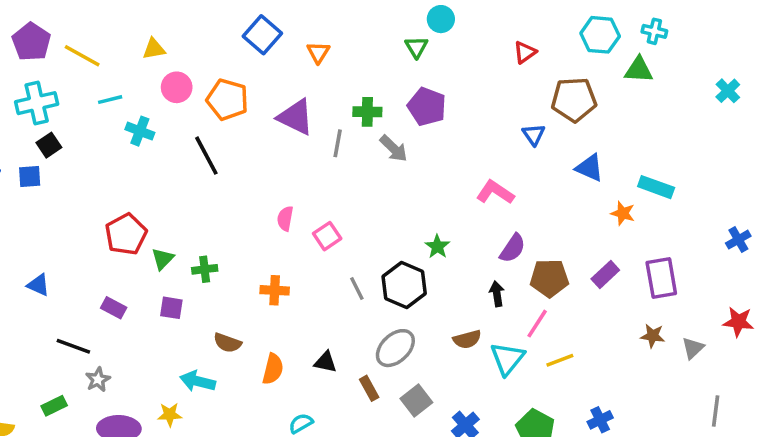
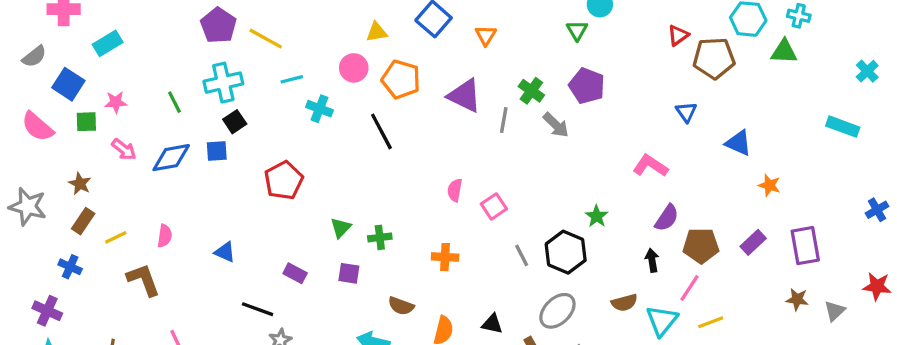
yellow triangle: (154, 49) -> (377, 32), moved
brown pentagon: (574, 100) -> (714, 58), moved
green cross: (367, 112) -> (531, 91), turned 35
cyan rectangle: (656, 187) -> (843, 127), moved
red pentagon: (126, 234) -> (284, 180), moved

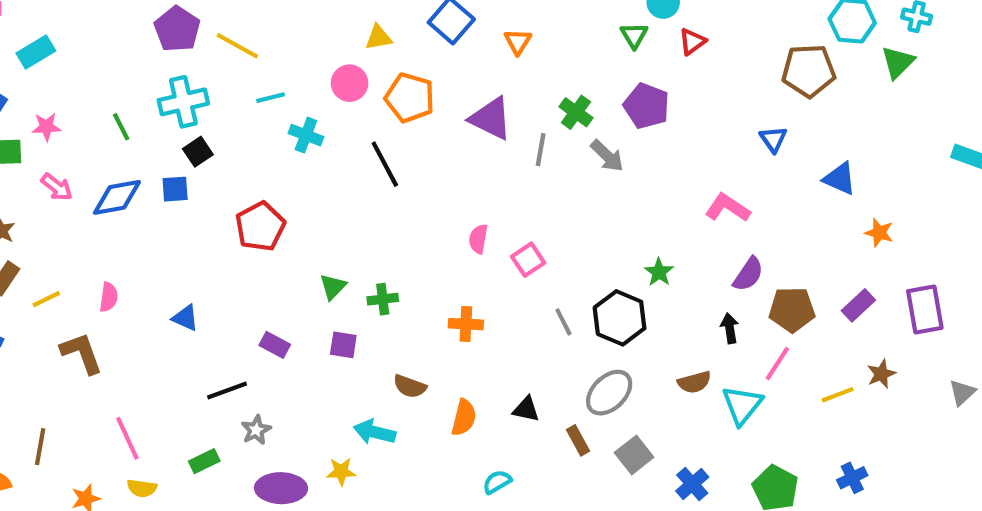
red triangle: (678, 35) -> (692, 42), moved
green triangle: (784, 52) -> (898, 62), turned -48
brown star: (797, 299) -> (881, 374), moved, turned -30
black line: (258, 309) -> (227, 391), turned -40
yellow line: (711, 322) -> (838, 395), moved

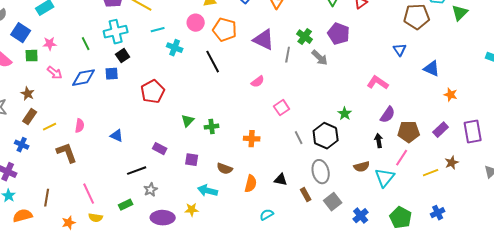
pink semicircle: (478, 239) -> (258, 82), moved, turned -136
purple square: (343, 345) -> (192, 160), moved
gray ellipse: (609, 393) -> (321, 172), turned -60

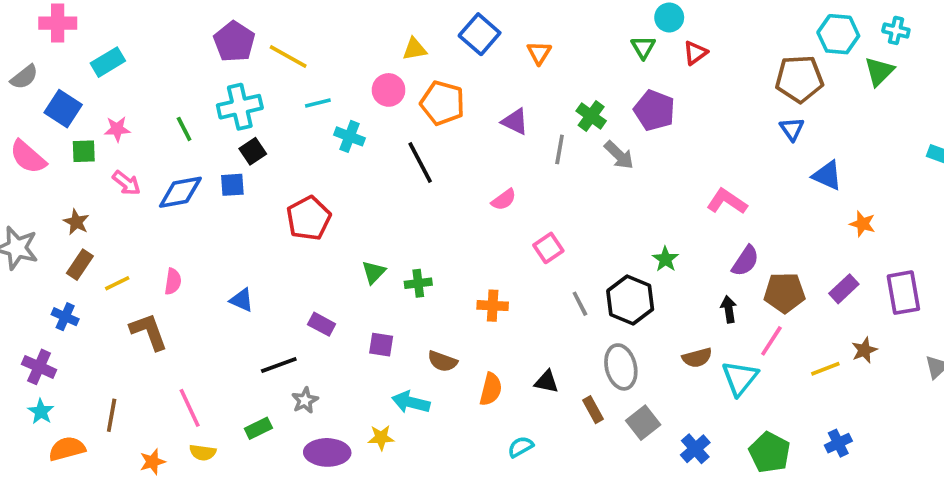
purple triangle: (264, 40) -> (515, 122), size x0.7
blue triangle: (400, 50) -> (792, 129), moved

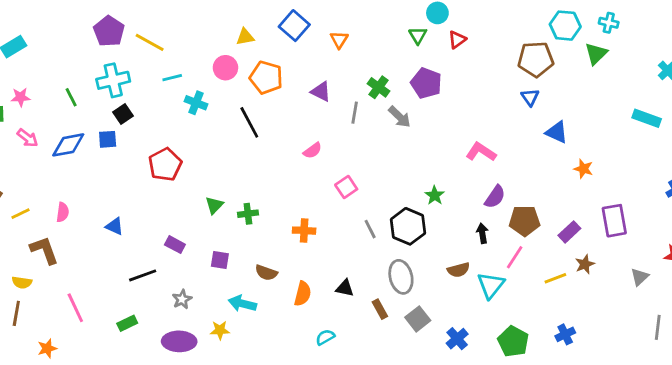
purple rectangle: (844, 289) -> (569, 232), moved
gray star: (305, 400) -> (182, 299), moved
yellow semicircle: (203, 452) -> (22, 282), moved

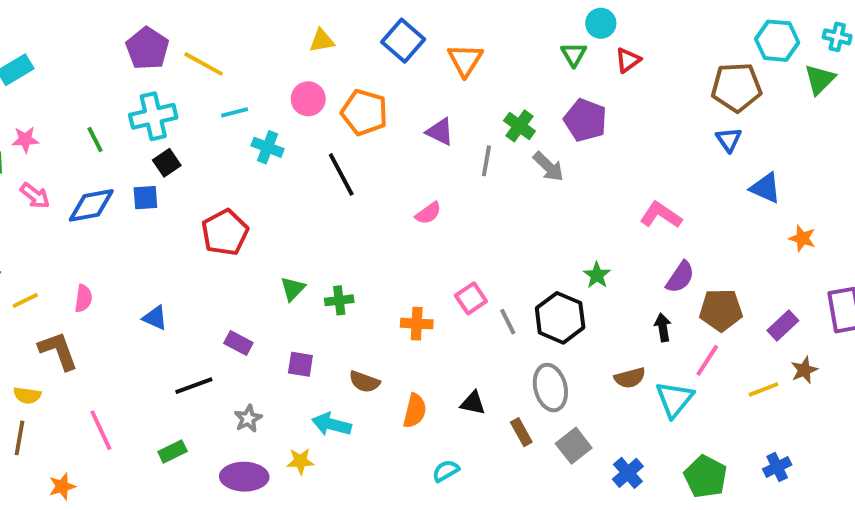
yellow triangle: (245, 37) -> (322, 41), moved
orange triangle: (339, 40) -> (465, 60), size x1.4
pink square: (346, 187) -> (471, 298), moved

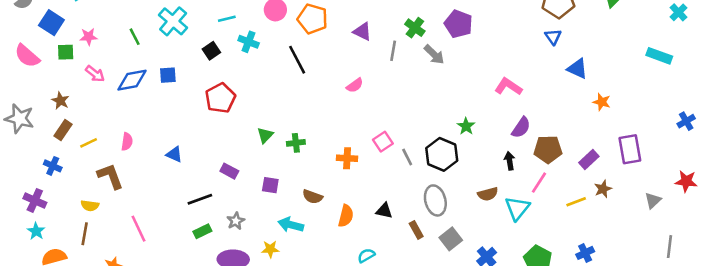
cyan cross: (153, 116) -> (173, 21), turned -36
black square: (167, 163) -> (211, 51), moved
green rectangle: (173, 451) -> (202, 231), moved

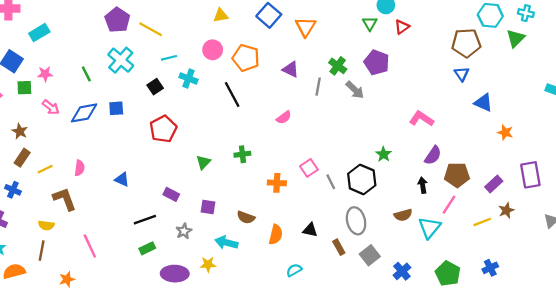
green cross: (296, 143) -> (242, 154), moved
gray star: (236, 221) -> (184, 231), moved

